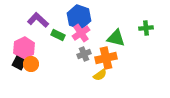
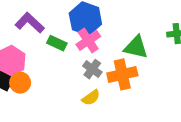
gray cross: (84, 54) -> (92, 69), turned -32
yellow semicircle: (100, 75) -> (91, 98), moved

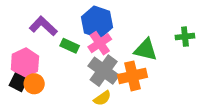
gray cross: (92, 69) -> (104, 71), size x1.6

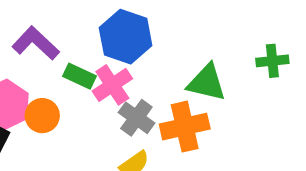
pink cross: (100, 43) -> (112, 85), moved
gray cross: (104, 71) -> (136, 118), size x0.7
orange circle: (34, 84) -> (42, 116), moved

